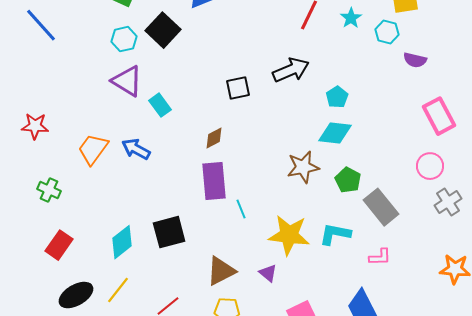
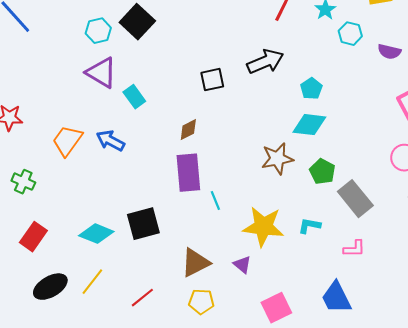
cyan hexagon: (387, 32) -> (350, 34), moved
cyan L-shape: (335, 234) -> (309, 226), size x0.7
cyan diamond: (122, 242) -> (96, 234), turned 60

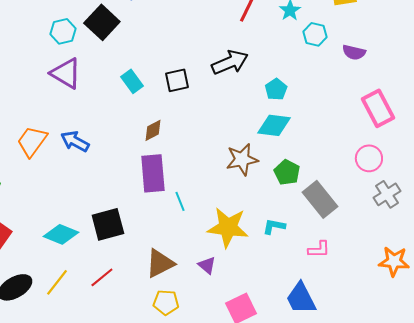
cyan rectangle: (134, 97) -> (132, 81), moved
red line: (142, 298) -> (102, 277), moved

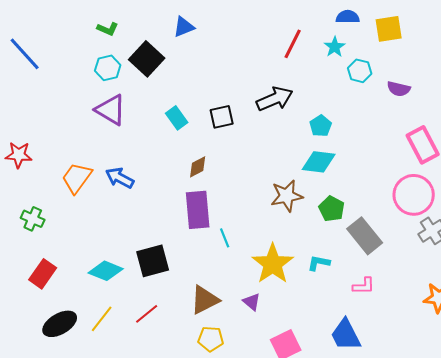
pink circle: (369, 158) -> (414, 195), size x1.5
yellow star: (228, 227) -> (273, 264), turned 30

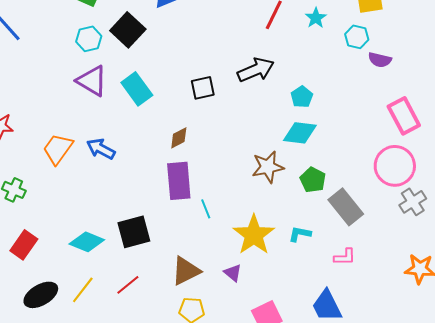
cyan hexagon: (360, 71) -> (357, 37), moved
cyan rectangle: (177, 118) -> (137, 89), moved, size x1.4

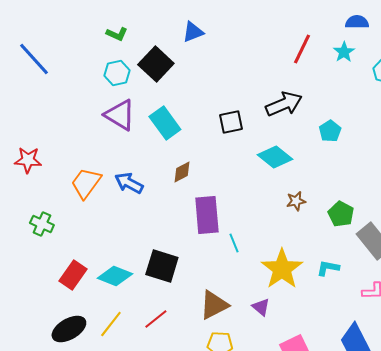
cyan diamond: (300, 133) -> (275, 157), moved, turned 32
brown diamond: (179, 138) -> (182, 172), moved
brown star: (268, 167) -> (296, 201), size x0.6
black square: (134, 232) -> (162, 266), turned 32
red rectangle: (24, 245) -> (73, 275), moved

